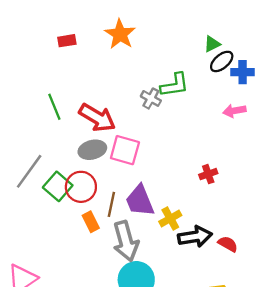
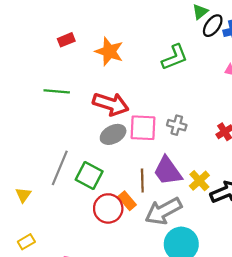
orange star: (120, 34) -> (109, 51), moved
gray cross: (151, 98) -> (177, 125), moved
green line: (54, 107) -> (57, 91), moved, turned -50
red circle: (81, 187) -> (108, 208), moved
gray arrow: (126, 241) -> (163, 211), turned 90

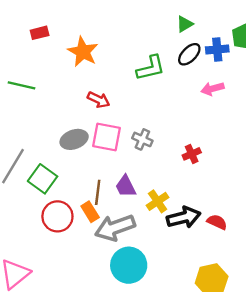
black ellipse: (213, 26) -> (189, 54), moved
red arrow: (111, 104) -> (99, 100), moved, size x0.6
purple trapezoid: (168, 171) -> (126, 186), size x0.7
orange rectangle: (127, 201) -> (90, 212), moved

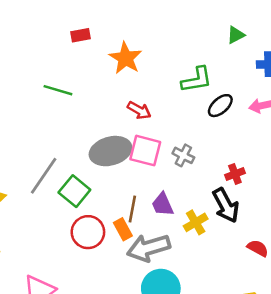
black ellipse: (189, 54) -> (220, 106), moved
gray ellipse: (74, 139) -> (111, 151), size x1.4
black arrow: (184, 217) -> (226, 205), moved, turned 72

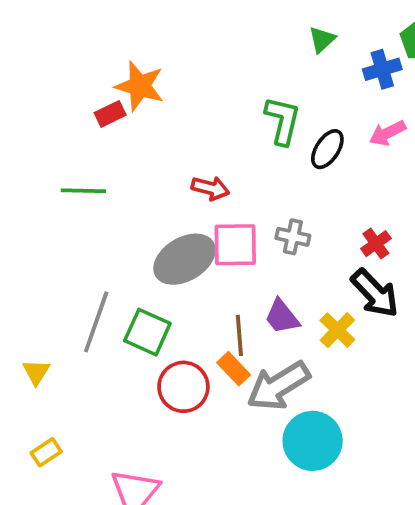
red rectangle: (80, 35) -> (110, 114), moved
orange star: (125, 58) -> (140, 86), moved
green L-shape: (197, 80) -> (283, 121), turned -52

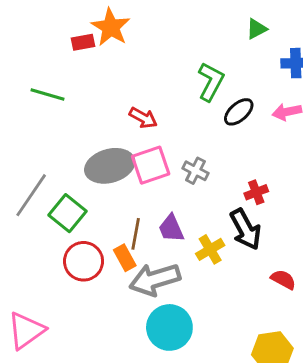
pink square: (235, 245) -> (151, 165), turned -33

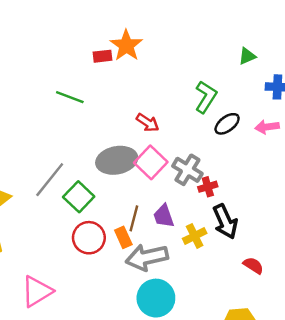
pink square: (151, 165) -> (151, 162), turned -32
gray cross: (195, 171) -> (187, 170), size x1.4
red cross: (256, 192) -> (208, 187), moved

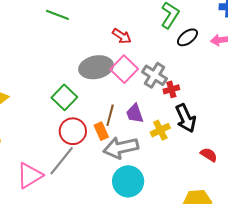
gray line: (50, 180) -> (62, 161), moved

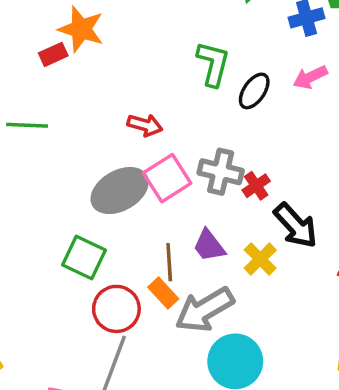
pink square: (124, 69) -> (167, 178), turned 32

